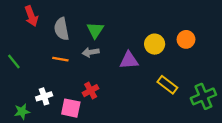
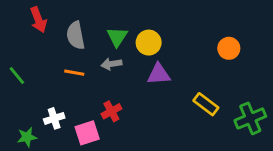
yellow circle: (155, 44) -> (149, 43), moved
pink square: (71, 108) -> (87, 133), turned -30

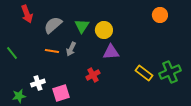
gray semicircle: (76, 35) -> (53, 25), turned 60
orange circle: (229, 48) -> (160, 15), moved
gray arrow: (111, 64) -> (71, 49), moved, turned -56
red cross: (111, 111) -> (93, 75), moved
green cross: (250, 118) -> (170, 72), moved

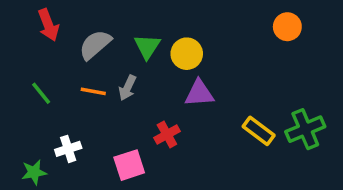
green line: (12, 53) -> (41, 93), moved
pink square: (61, 93) -> (129, 165), moved

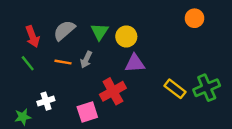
red arrow: (48, 25) -> (33, 36), moved
red cross: (167, 135) -> (113, 91), size x1.5

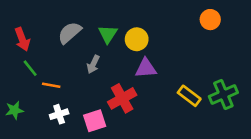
red arrow: (33, 36) -> (22, 39), moved
orange line: (63, 62) -> (51, 85), moved
white cross: (46, 101) -> (59, 114), moved
green star: (23, 117) -> (14, 110), moved

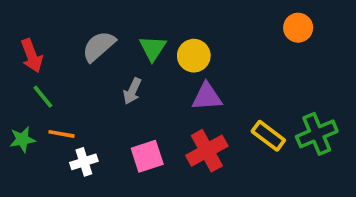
orange line: (51, 85) -> (61, 134), moved
red cross: (122, 98) -> (207, 151), moved
green star: (14, 110) -> (22, 139), moved
pink square: (95, 121) -> (147, 156), moved

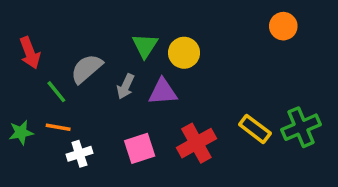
gray semicircle: (99, 46) -> (87, 69), moved
green line: (43, 97) -> (56, 92), moved
purple triangle: (207, 97) -> (163, 92), moved

